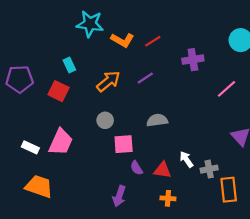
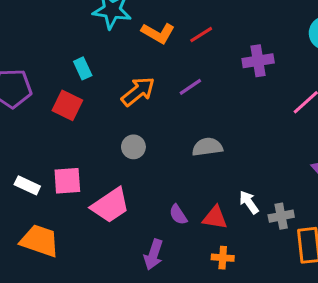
pink trapezoid: (61, 142) -> (110, 205), moved, turned 32
pink square: (124, 144) -> (67, 181), moved

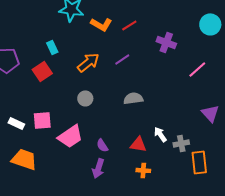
purple cross: (258, 61) -> (166, 42), turned 30
red square: (67, 105) -> (42, 71), turned 30
purple semicircle: (178, 215) -> (102, 145), moved

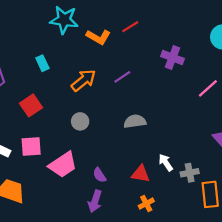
red line: (129, 25) -> (130, 27), moved
red square: (42, 71) -> (31, 105), moved
orange cross: (143, 170) -> (146, 204), turned -32

